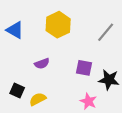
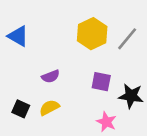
yellow hexagon: (58, 25) -> (92, 34), moved
yellow semicircle: (38, 99) -> (49, 108), moved

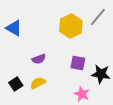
gray line: (127, 39) -> (98, 17), moved
black square: (21, 109) -> (16, 84), turned 32

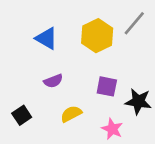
blue triangle: (14, 28) -> (46, 38), moved
yellow semicircle: (38, 83) -> (71, 114), moved

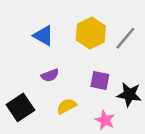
gray line: (134, 23) -> (125, 38), moved
black square: (22, 115) -> (20, 107), size x1.5

